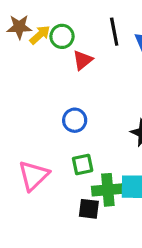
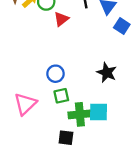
blue circle: (75, 120) -> (55, 74), moved
black square: (89, 209) -> (66, 138), moved

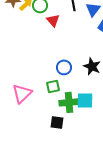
red triangle: (61, 19) -> (53, 20), turned -32
blue circle: (55, 74) -> (64, 67), moved

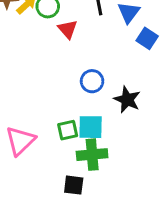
blue circle: (64, 67) -> (92, 81), moved
cyan square: (85, 100) -> (91, 127), moved

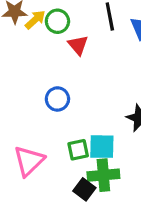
blue circle: (92, 81) -> (57, 99), moved
black square: (74, 185) -> (84, 189), moved, turned 30

